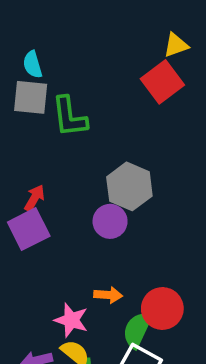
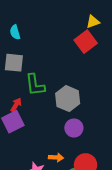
gray square: (31, 97) -> (14, 63), moved
green L-shape: (69, 117) -> (35, 85), moved
purple circle: (110, 221) -> (74, 128), moved

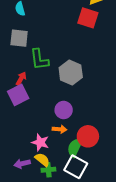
red square: (86, 42) -> (88, 18), turned -35
purple circle: (74, 128) -> (64, 110), moved

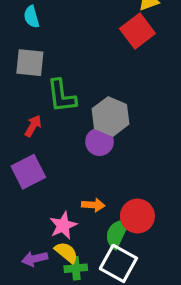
red square: (88, 18) -> (137, 31), turned 35
purple square: (18, 95) -> (28, 172), moved
purple circle: (64, 110) -> (99, 142), moved
pink star: (40, 142) -> (63, 226), turned 30

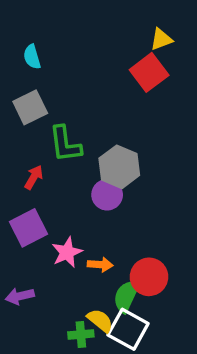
gray square: (30, 63) -> (30, 107), turned -32
pink star: (63, 226) -> (67, 252), moved
yellow semicircle: (66, 252) -> (100, 321), moved
purple arrow: (35, 259) -> (20, 296), moved

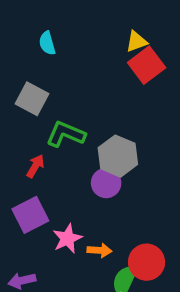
yellow triangle: (161, 39) -> (136, 42), moved
cyan semicircle: (32, 57) -> (47, 43), moved
gray square: (30, 107) -> (32, 99), turned -36
green L-shape: (65, 144) -> (66, 134), turned 120

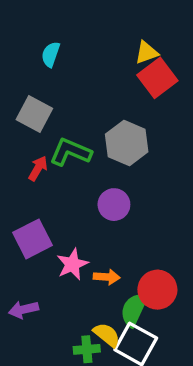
cyan semicircle: (47, 43) -> (51, 54), turned 35
gray hexagon: (118, 156) -> (127, 143), moved
red arrow: (35, 166) -> (38, 168), moved

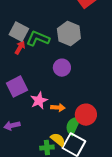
gray square: (34, 114) -> (19, 32), moved

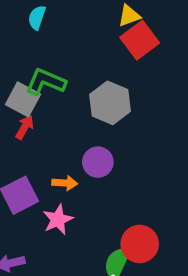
green L-shape: (38, 39) -> (46, 82), moved
orange arrow: (58, 108) -> (65, 183), moved

